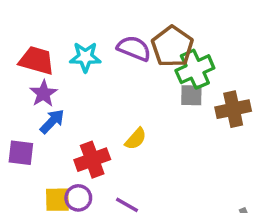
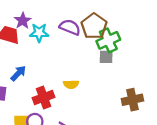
purple star: (43, 94) -> (23, 21), moved
brown cross: (233, 109) -> (132, 100), moved
yellow semicircle: (136, 139) -> (71, 84), turned 48

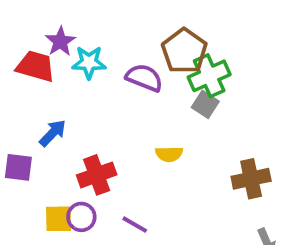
purple semicircle: (70, 27) -> (144, 78), moved
gray square: (106, 57) -> (205, 104), turned 32
yellow semicircle: (71, 84) -> (169, 154), moved

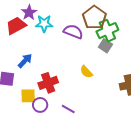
red trapezoid: (36, 66) -> (16, 26), turned -45
yellow semicircle: (169, 154) -> (86, 72), turned 48
yellow square: (58, 219) -> (28, 96), moved

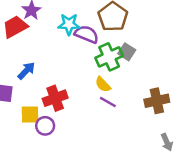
cyan star: (44, 24) -> (69, 24), moved
green cross: (107, 31) -> (109, 57), moved
purple line: (68, 109) -> (108, 102), moved

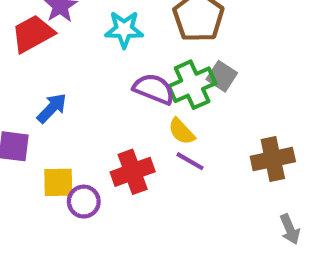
purple semicircle: (87, 34) -> (154, 89), moved
red cross: (55, 98) -> (133, 172), moved

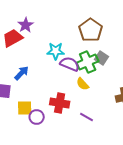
cyan star: (124, 29) -> (56, 51), moved
purple line: (190, 161) -> (87, 117), moved
red cross: (133, 172) -> (60, 103), turned 30

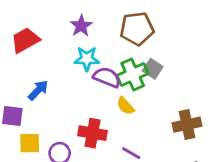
purple star: (26, 25) -> (81, 26), moved
brown pentagon: (91, 30) -> (137, 29), turned 30
yellow square: (25, 108) -> (30, 143), moved

